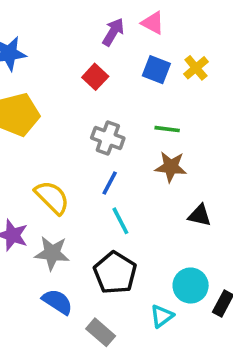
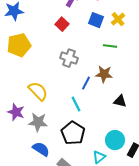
green line: (167, 129) -> (110, 46), moved
blue line: (110, 183) -> (86, 83), moved

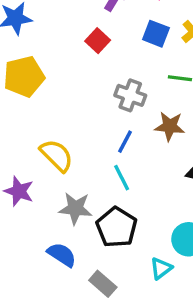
gray cross: (69, 58) -> (130, 95), moved
blue line: (86, 83) -> (125, 142), moved
gray star: (38, 122) -> (75, 208), moved

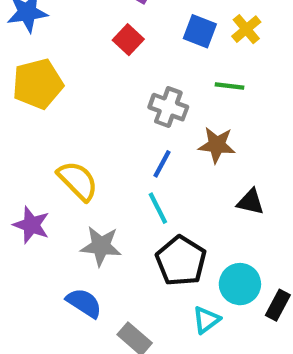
black pentagon: (117, 227) -> (181, 261), moved

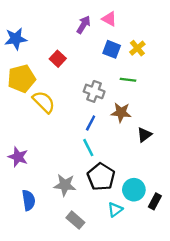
red square: (128, 40) -> (58, 59), moved
yellow semicircle: (78, 181) -> (44, 102), moved
black triangle: (250, 202) -> (144, 135), moved, turned -49
gray star: (101, 246) -> (65, 185), moved
blue semicircle: (84, 303) -> (29, 200), moved, turned 48

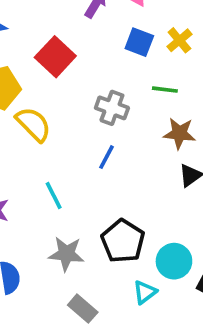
red square: (58, 59) -> (55, 57), size x1.5
brown star: (121, 112) -> (179, 133), moved
cyan line: (88, 148) -> (54, 195), moved

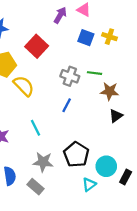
yellow cross: (179, 40) -> (109, 37), turned -32
green line: (165, 90) -> (94, 73), moved
gray rectangle: (83, 309) -> (36, 187), moved

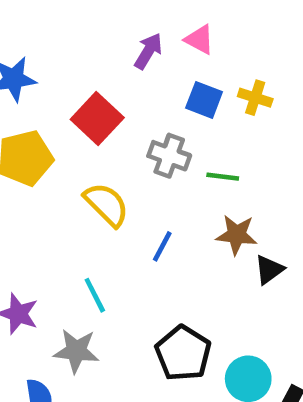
gray cross: (70, 76) -> (169, 156), moved
yellow semicircle: (24, 86) -> (106, 205), moved
brown star: (109, 91) -> (237, 235), moved
gray star: (43, 162) -> (76, 351), moved

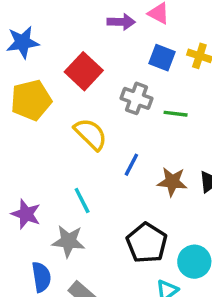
purple arrow: (148, 51) -> (121, 22), turned 60
brown star: (237, 235) -> (172, 182), moved

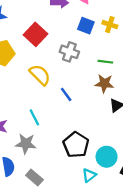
green line: (176, 114) -> (105, 62), moved
blue line: (131, 165) -> (66, 94), turned -64
brown star: (172, 182) -> (104, 84), moved

